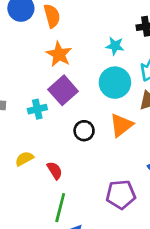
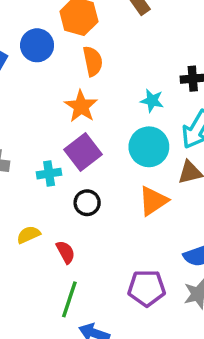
orange semicircle: (52, 16) -> (93, 61), moved
black circle: (84, 131) -> (87, 203), moved

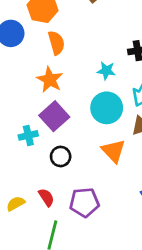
orange triangle: (153, 201) -> (113, 151), turned -35
yellow semicircle: (28, 235) -> (16, 204), moved
purple pentagon: (147, 288) -> (84, 202), moved

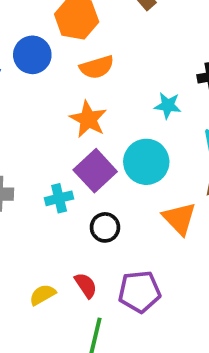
orange semicircle: (56, 43) -> (97, 67), turned 90
cyan circle: (107, 108) -> (146, 162), moved

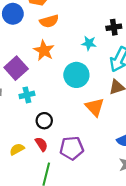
purple square: (95, 171) -> (16, 68), moved
black circle: (105, 227) -> (44, 121), moved

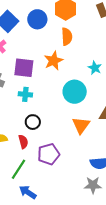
orange semicircle: (49, 21) -> (67, 37), turned -96
purple square: (16, 68) -> (24, 68), turned 30
purple pentagon: (72, 148) -> (49, 154), turned -30

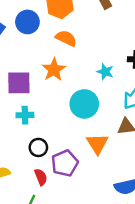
orange semicircle: (67, 37) -> (66, 38), turned -54
red semicircle: (23, 142) -> (41, 177), moved
purple pentagon: (49, 154) -> (65, 163), moved

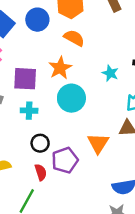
cyan circle: (84, 104) -> (71, 98), moved

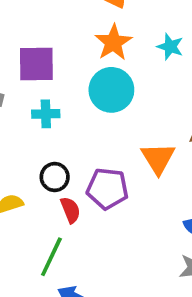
orange star: (60, 68) -> (113, 42), moved
black circle: (40, 143) -> (55, 177), moved
purple pentagon: (65, 160) -> (107, 189), turned 30

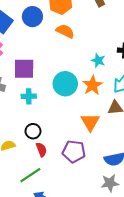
orange star: (113, 42) -> (92, 85), moved
purple pentagon: (107, 189) -> (74, 152), moved
green line: (51, 257) -> (30, 175), turned 30

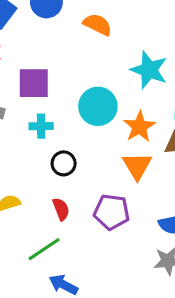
cyan star: (98, 60) -> (149, 70), size x1.6
orange star: (92, 85) -> (139, 127), moved
black circle: (33, 131) -> (64, 163), moved

